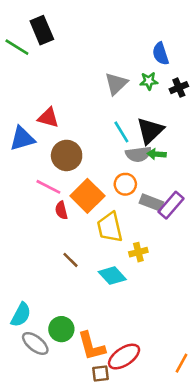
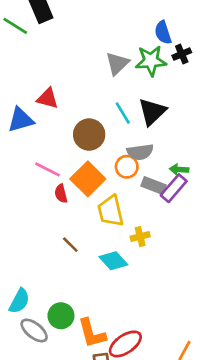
green star: (149, 81) -> (151, 61), size x1.6
black cross: (179, 88) -> (182, 54), moved
gray semicircle: (138, 154) -> (140, 152), moved
green arrow: (157, 154) -> (179, 169), moved
brown circle: (67, 155) -> (89, 135), moved

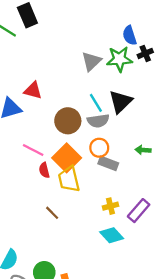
gray semicircle: (140, 152) -> (98, 121), moved
gray rectangle: (154, 186) -> (108, 163), moved
purple rectangle: (174, 188) -> (139, 211), moved
yellow trapezoid: (111, 211) -> (69, 179), moved
cyan diamond: (113, 261) -> (112, 235), moved

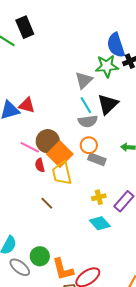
blue semicircle: (130, 35) -> (116, 45), size x1.4
gray triangle: (91, 61) -> (84, 80), moved
red triangle: (33, 90) -> (27, 105), moved
brown circle: (68, 121) -> (48, 141), moved

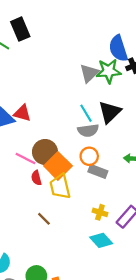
gray triangle: (84, 80) -> (89, 73), moved
yellow cross: (99, 197) -> (100, 212), turned 32

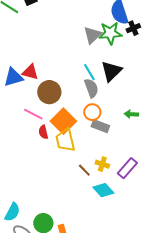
gray semicircle: (88, 130) -> (91, 88), turned -102
brown circle: (45, 152) -> (49, 92), moved
brown line: (44, 219) -> (84, 170), moved

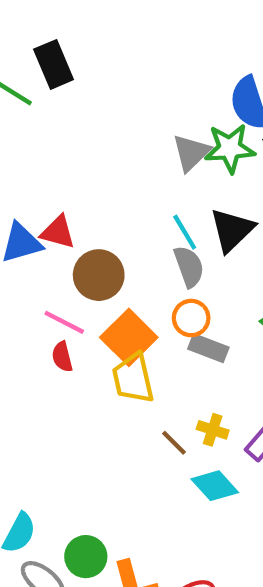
red semicircle: (43, 132) -> (62, 357), moved

